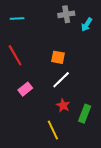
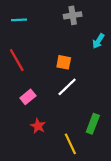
cyan arrow: (87, 25) -> (98, 41), moved
red star: (63, 105) -> (38, 126), moved
yellow line: (53, 130) -> (70, 144), moved

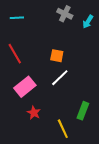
gray cross: (73, 15) -> (65, 14), turned 35
cyan arrow: (98, 41) -> (88, 22), moved
pink rectangle: (28, 97) -> (25, 87), size x1.5

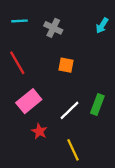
gray cross: (65, 14) -> (53, 28), moved
white line: (60, 78) -> (70, 110), moved
green rectangle: (83, 111) -> (97, 105), moved

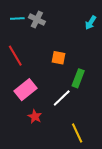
gray cross: (53, 28) -> (37, 19), moved
green rectangle: (97, 105) -> (78, 78), moved
yellow line: (73, 150) -> (77, 133), moved

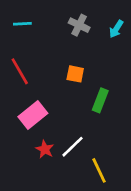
gray cross: (37, 19) -> (79, 25), moved
white line: (62, 98) -> (73, 147), moved

